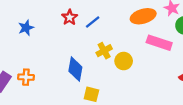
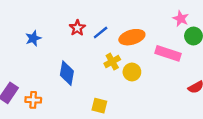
orange ellipse: (143, 16) -> (132, 37), moved
blue diamond: (75, 69) -> (67, 73), moved
orange cross: (26, 77) -> (33, 100), moved

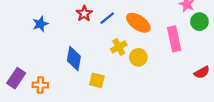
orange ellipse: (132, 37) -> (138, 23), turned 50
pink rectangle: (168, 53) -> (174, 39), turned 60
yellow square: (99, 106) -> (97, 80), moved

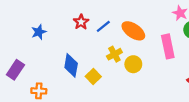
purple rectangle: (16, 78) -> (15, 70), moved
yellow square: (97, 80) -> (93, 76), moved, turned 32

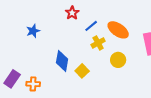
red star: (81, 22) -> (72, 13), moved
yellow cross: (114, 54) -> (98, 43), moved
purple rectangle: (15, 70) -> (12, 79), moved

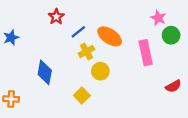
yellow circle: (118, 60) -> (100, 71), moved
yellow square: (82, 71) -> (82, 96), moved

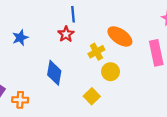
red star: (56, 17) -> (66, 34), moved
blue line: (78, 32) -> (73, 14), moved, turned -56

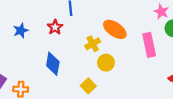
red star: (66, 34) -> (55, 27), moved

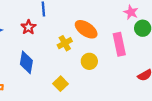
yellow circle: (106, 63) -> (89, 61), moved

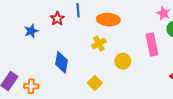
red star: (28, 27) -> (57, 19), moved
orange ellipse: (86, 29) -> (108, 20), moved, turned -30

